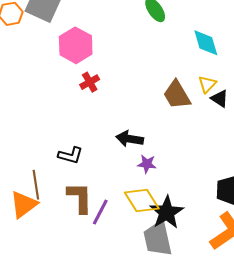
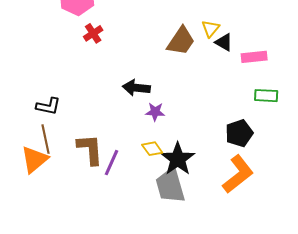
brown trapezoid: (177, 95) -> (181, 41), turned -112
black L-shape: (70, 155) -> (48, 106), moved
yellow diamond: (142, 201) -> (152, 149), size x0.6

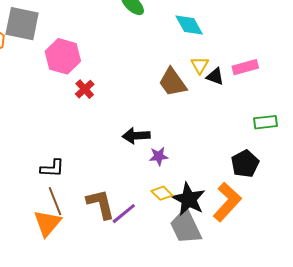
brown trapezoid: (181, 41) -> (172, 82), turned 120
pink rectangle: (254, 57) -> (245, 67), moved
purple line: (111, 163) -> (124, 214), turned 36
orange L-shape: (238, 174) -> (227, 202), moved

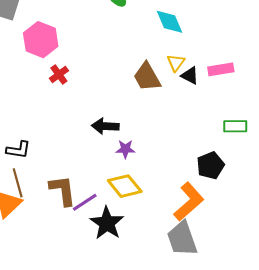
yellow diamond: (162, 193) -> (125, 186), size x1.6
black star: (189, 199) -> (107, 223), moved
gray trapezoid: (186, 227) -> (182, 239), moved

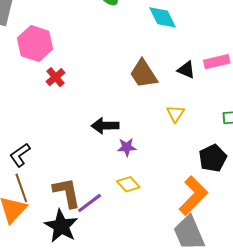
yellow triangle: (176, 63) -> (175, 114), moved
black L-shape: (18, 150) -> (20, 155), turned 140
yellow diamond: (125, 186) -> (128, 184), size x0.7
black star: (107, 223) -> (61, 226), moved

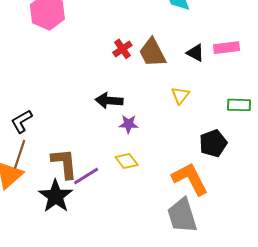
red cross: (55, 77) -> (122, 49), moved
brown line: (21, 188) -> (20, 154), turned 32
orange L-shape: (193, 196) -> (190, 179), turned -78

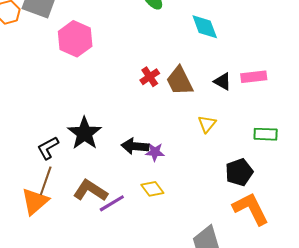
black arrow: (109, 101) -> (135, 146), moved
brown L-shape: (64, 163) -> (90, 191), turned -52
orange L-shape: (190, 179) -> (251, 209), moved
black star: (56, 196) -> (85, 133), moved

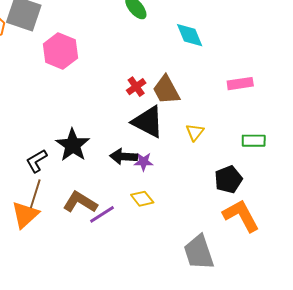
black triangle: (223, 82) -> (148, 122), moved, size x1.8

